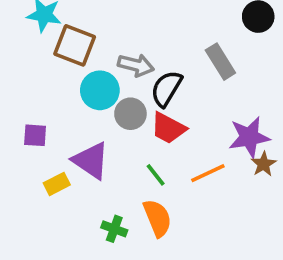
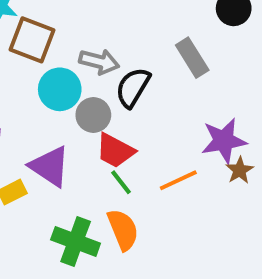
red trapezoid: (168, 128) -> (115, 151), moved
green cross: (114, 229) -> (76, 241), size x1.6

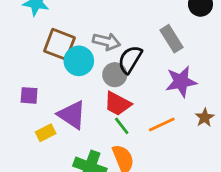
brown square: (32, 40) -> (59, 44), moved
gray circle: (93, 115) -> (115, 75), moved
purple star: (224, 141) -> (181, 82), moved

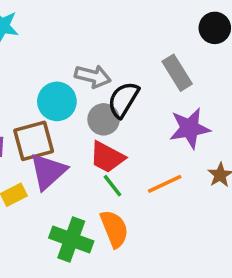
brown square: (59, 44) -> (34, 141), moved, turned -36
purple triangle: (72, 115) -> (48, 171), turned 44

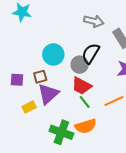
gray arrow: (93, 76) -> (94, 21), moved
brown square: (34, 141) -> (40, 77), size x0.6
orange semicircle: (114, 229) -> (86, 126), turned 95

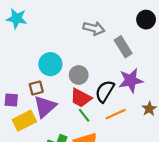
black semicircle: (91, 53) -> (105, 91), moved
purple square: (17, 80) -> (11, 100), moved
yellow rectangle: (29, 107) -> (24, 121), size x1.5

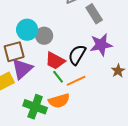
gray circle: (79, 75) -> (44, 36), moved
brown square: (36, 88) -> (14, 52), size x1.5
orange line: (116, 114) -> (76, 81), moved

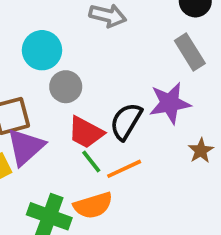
gray rectangle: (94, 14) -> (190, 52), moved
cyan circle: (27, 30) -> (42, 50), moved

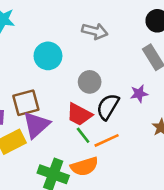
gray circle: (66, 87) -> (90, 82), moved
purple star: (170, 103) -> (139, 94), size x0.6

